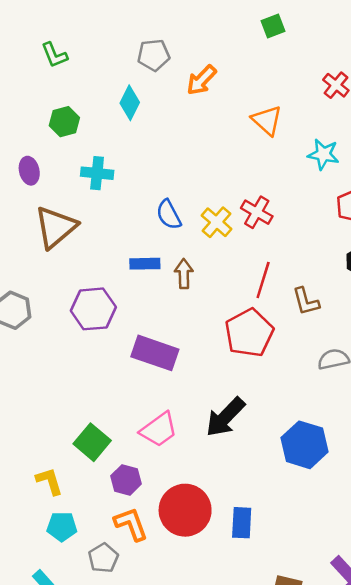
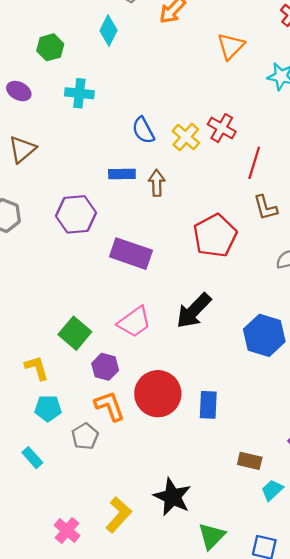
orange triangle: (267, 120) -> (231, 46), turned 32
purple ellipse: (29, 171) -> (19, 91), turned -50
brown triangle: (56, 227) -> (22, 149), moved, size x0.7
red line: (263, 280) -> (254, 163), moved

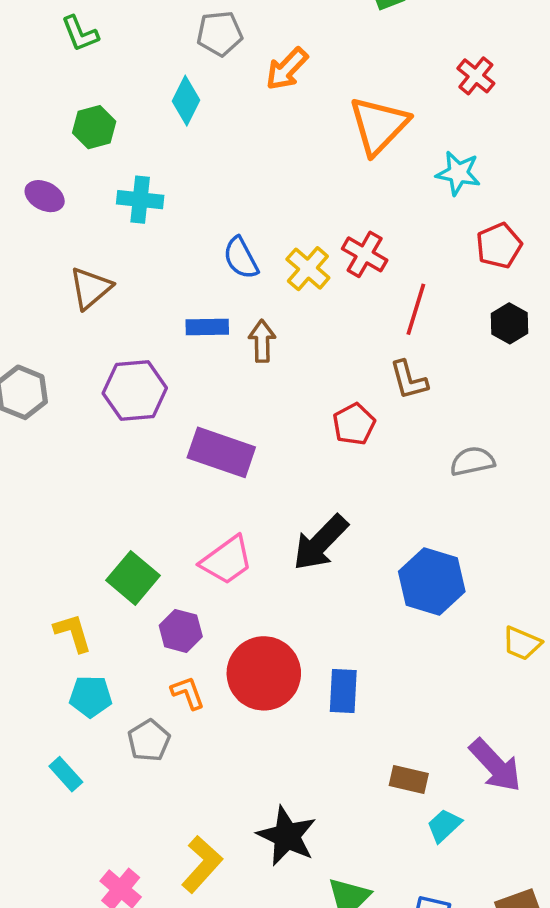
orange triangle: (231, 46) -> (379, 125), size x1.4
brown triangle: (22, 149) -> (91, 288), moved
brown L-shape: (265, 208) -> (409, 380), moved
red pentagon: (215, 236) -> (354, 424), size x0.6
orange L-shape: (110, 406) -> (188, 693), size x0.7

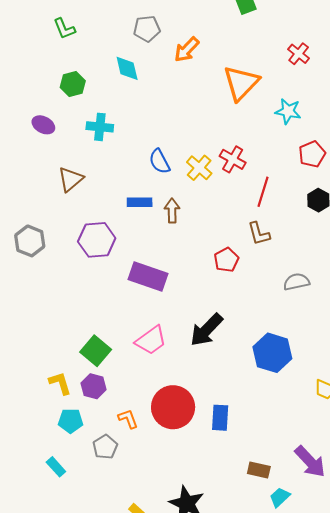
cyan diamond: (186, 101) -> (127, 68), turned -40
purple hexagon: (181, 631) -> (94, 386), moved

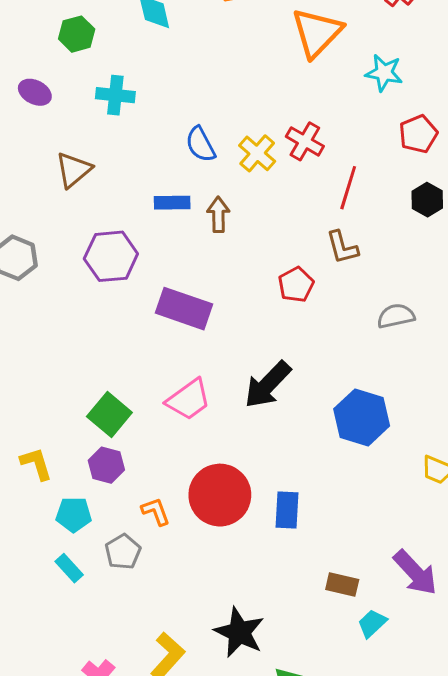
yellow L-shape: (60, 383) -> (36, 464), moved
cyan rectangle: (56, 467) -> (69, 568), moved

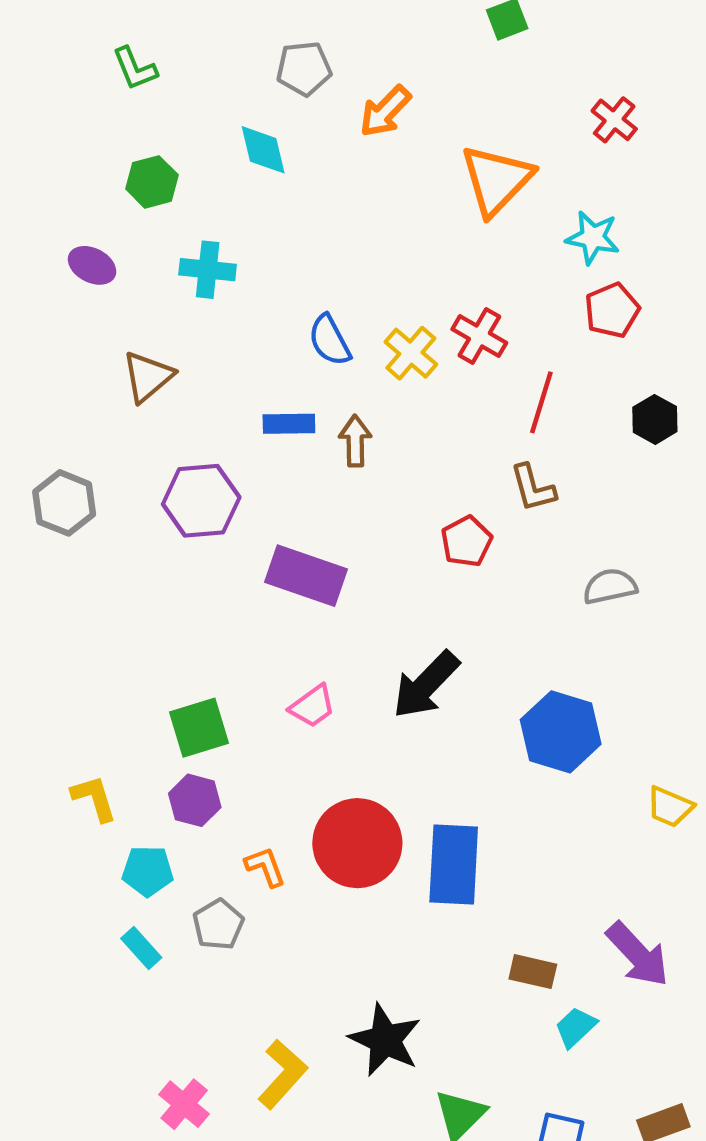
red pentagon: (418, 134) -> (612, 310), moved
pink trapezoid: (189, 400) -> (312, 706), size x0.7
green square: (109, 414) -> (199, 728), turned 33
blue rectangle: (287, 510) -> (454, 865), size x1.5

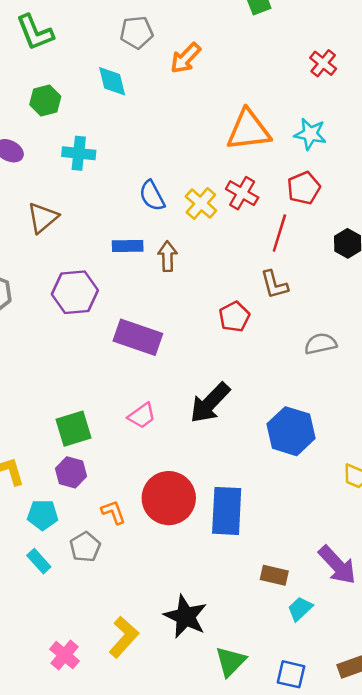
green L-shape: (135, 69) -> (35, 32), size x1.4
orange triangle: (496, 180) -> (249, 130), moved, turned 39
red pentagon: (612, 310) -> (304, 188), moved

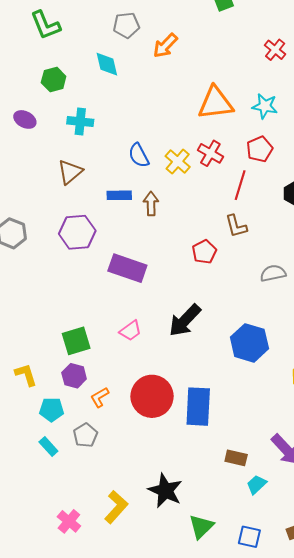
brown triangle: (43, 218) -> (70, 172), moved
orange L-shape: (113, 512) -> (100, 397), moved, turned -100

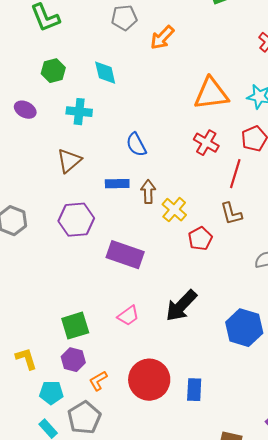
cyan diamond: (107, 64) -> (105, 73), moved
yellow cross: (178, 162) -> (174, 210), moved
blue rectangle: (198, 407) -> (194, 390), size x0.6
gray pentagon: (85, 435) -> (84, 418), size x1.4

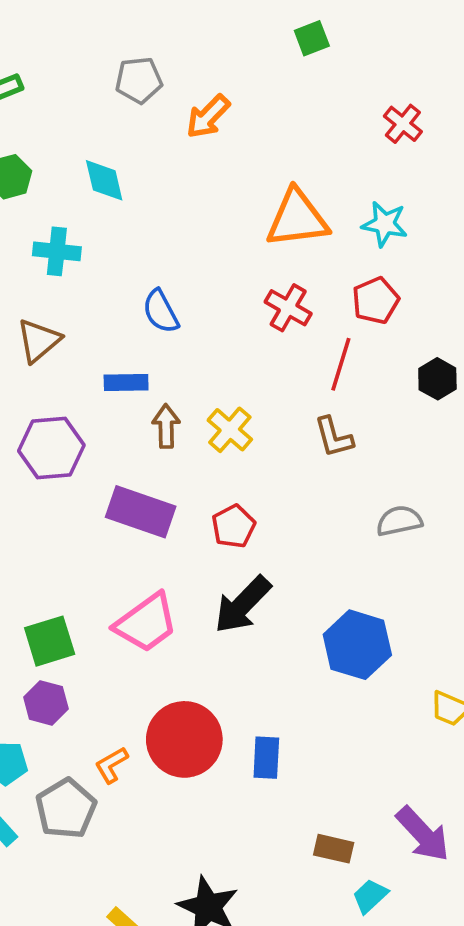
brown arrow: (148, 192) -> (166, 426), moved
red pentagon: (200, 239) -> (233, 526), moved
pink trapezoid: (128, 316) -> (146, 623), size x1.6
orange L-shape: (98, 381) -> (111, 765), moved

